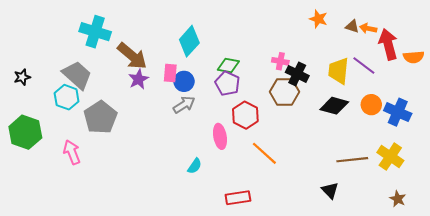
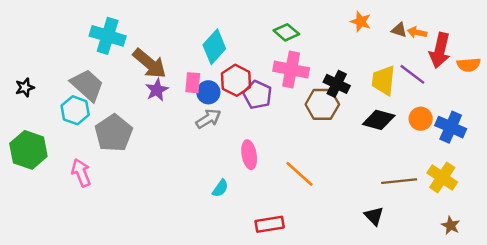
red arrow: (388, 44) -> (440, 50), turned -152
pink cross: (280, 61) -> (291, 70), moved, size x1.8
green diamond: (228, 65) -> (286, 32), moved, turned 30
red hexagon: (245, 115) -> (236, 80), moved

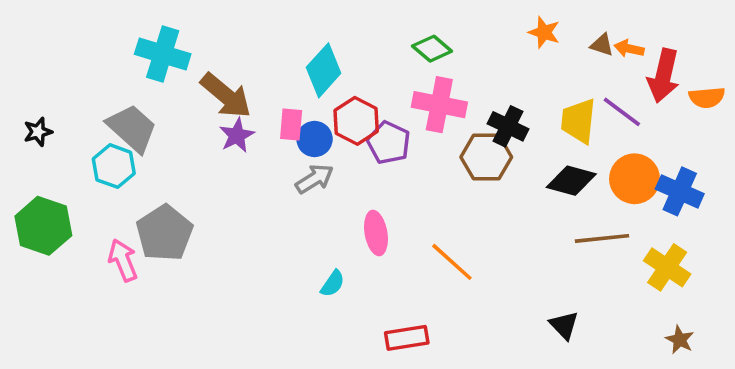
orange circle: (421, 119) -> (635, 179), size x1.4
gray pentagon: (114, 133) -> (164, 233), moved
brown line: (399, 181) -> (602, 238), moved

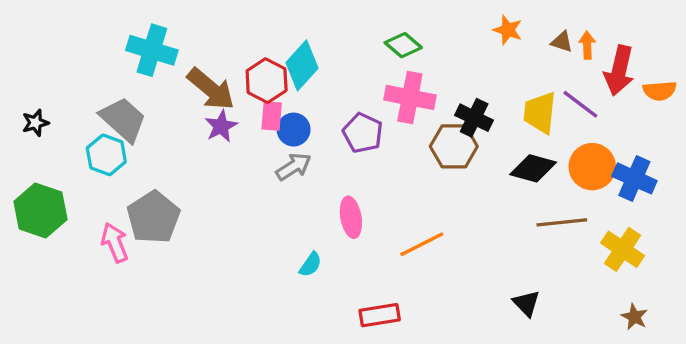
orange arrow: (629, 49) -> (587, 45), turned 76
red hexagon: (356, 121) -> (267, 81), moved
orange line: (452, 262) -> (422, 244), turned -69

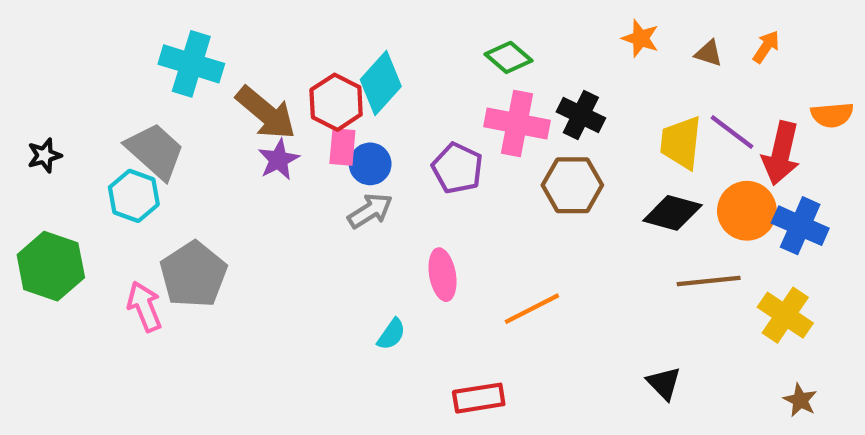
orange arrow: (587, 45) -> (766, 47), moved, turned 36
red arrow: (619, 70) -> (781, 153), moved
black cross: (474, 118) -> (581, 115), moved

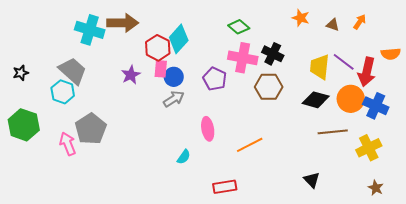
brown arrow: (266, 113) -> (123, 23), moved, turned -40
yellow cross: (785, 315) -> (369, 148), turned 30

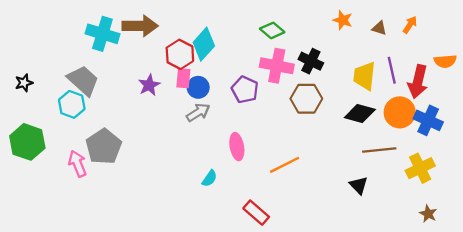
purple line: (344, 62) -> (392, 70), turned 40
black triangle: (312, 180) -> (359, 185), moved
red rectangle: (225, 187) -> (256, 213), turned 50

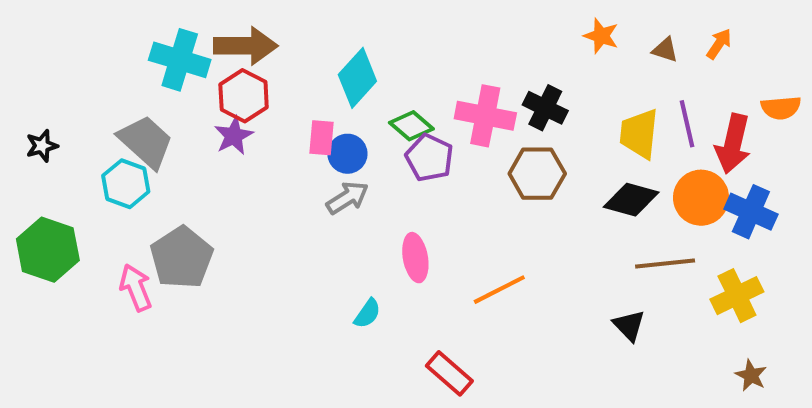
green diamond: (272, 30) -> (411, 126), moved
red hexagon: (180, 54) -> (244, 96), moved
purple star: (149, 85) -> (234, 136), moved

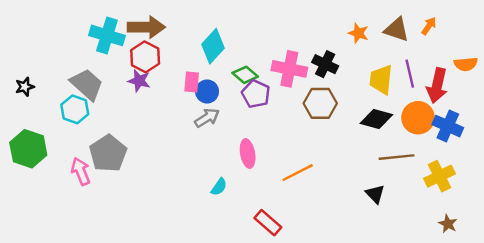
orange star: (601, 36) -> (358, 33), moved
brown triangle: (665, 50) -> (397, 30), size x1.6
purple star: (234, 136) -> (139, 81), turned -30

